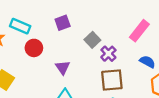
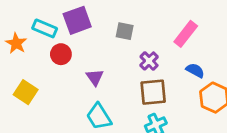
purple square: (63, 23) -> (77, 20), moved, size x1.5
gray square: (92, 40) -> (125, 31), moved, turned -35

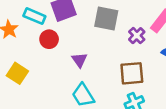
gray square: (125, 31) -> (106, 19), size x1.5
purple cross: (149, 61) -> (137, 36), moved

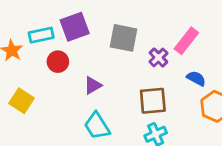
cyan rectangle: (34, 16) -> (41, 35), turned -35
purple triangle: (79, 60) -> (93, 85), turned 35

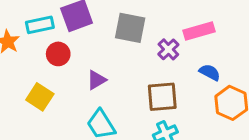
pink rectangle: (186, 41) -> (199, 31), turned 36
yellow square: (22, 101) -> (40, 97), moved

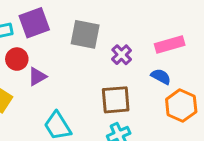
pink rectangle: (199, 31) -> (170, 45), moved
purple triangle: (96, 80) -> (37, 77), moved

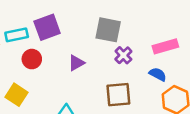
gray square: (85, 34) -> (108, 30), moved
purple triangle: (37, 77) -> (76, 63), moved

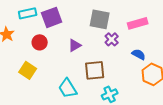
cyan rectangle: (17, 35) -> (28, 13), moved
pink rectangle: (165, 46) -> (138, 23), moved
brown square: (118, 95) -> (95, 70), moved

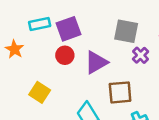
red circle: (40, 42) -> (65, 55), moved
purple triangle: (75, 45) -> (96, 62), size x1.5

